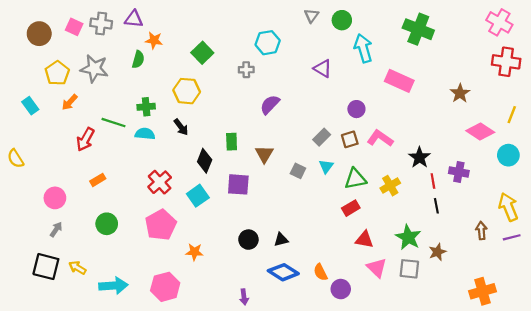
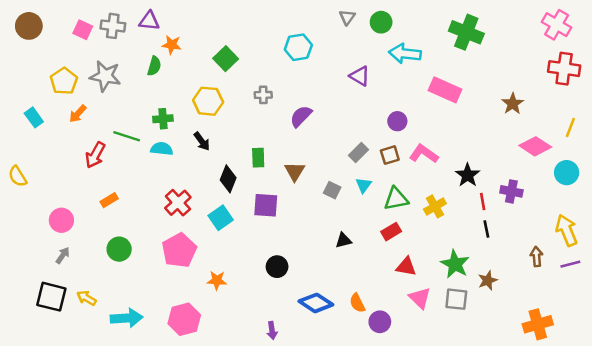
brown circle: (39, 34) -> (29, 26), moved
cyan arrow: (363, 48) -> (405, 54), turned -68
gray cross: (246, 70) -> (263, 95), moved
black triangle: (281, 240) -> (343, 240), moved

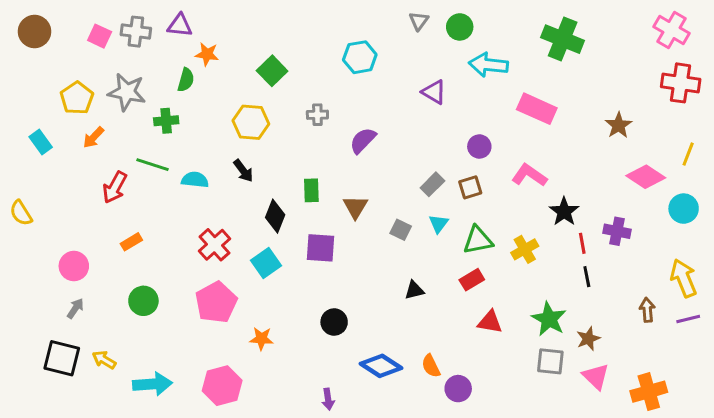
green cross: (163, 119) -> (166, 121), moved
pink L-shape: (424, 154) -> (529, 175), moved
pink triangle: (420, 298) -> (596, 376), moved

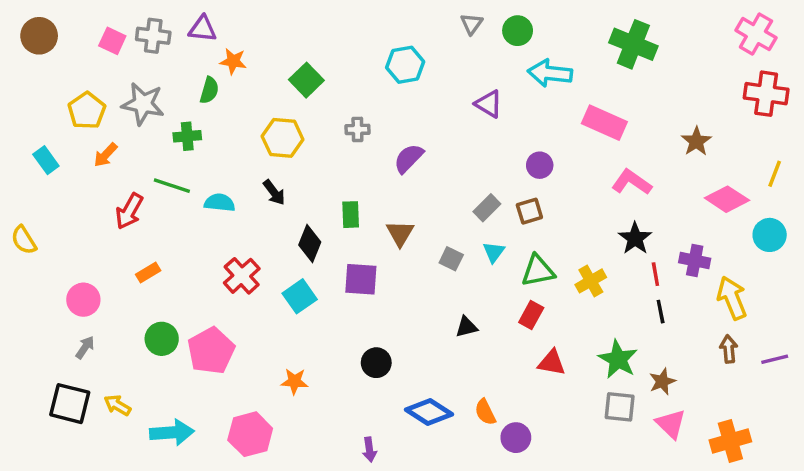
pink L-shape: (529, 175) -> (632, 182), moved
yellow arrow: (684, 278) -> (732, 298), moved
red rectangle: (472, 280) -> (531, 315), turned -30
pink pentagon: (216, 302) -> (211, 351), moved

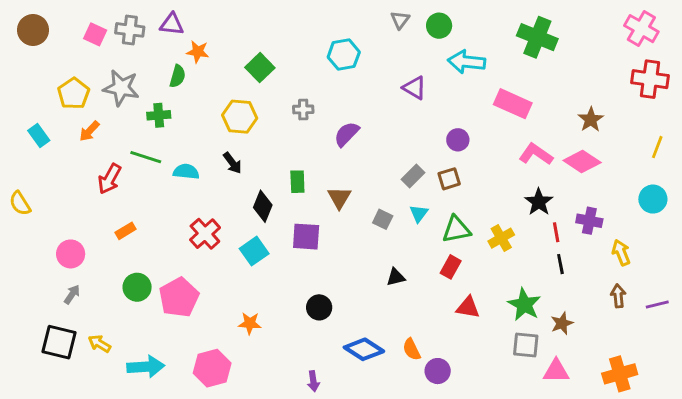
pink diamond: (727, 199) -> (582, 161), moved
yellow arrow: (732, 298) -> (621, 253), size x0.7
pink triangle: (671, 424) -> (556, 371), moved, turned -44

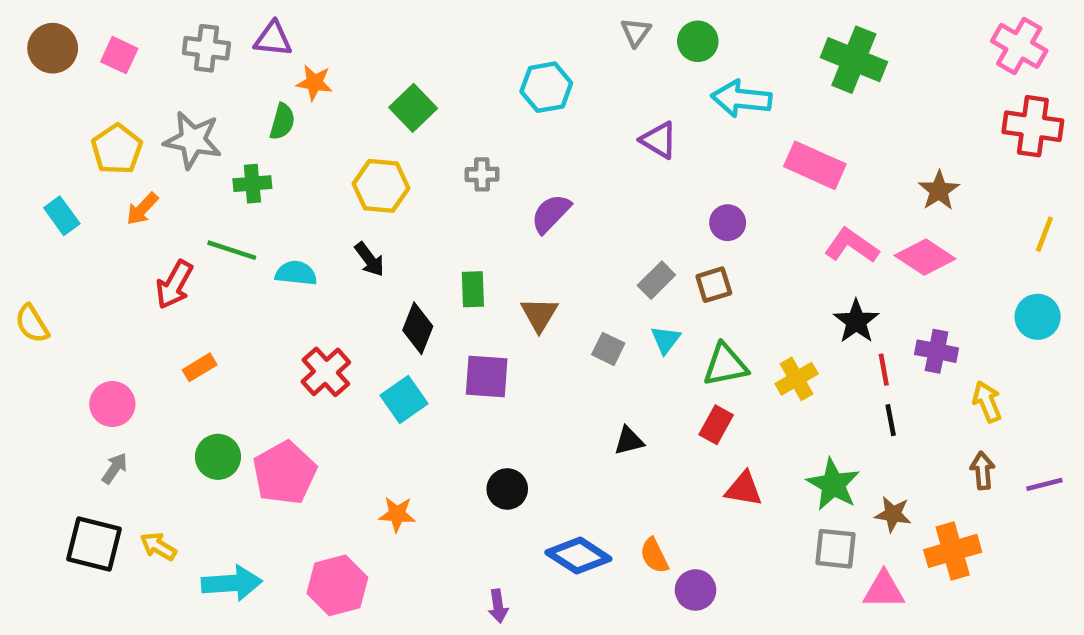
pink square: (95, 34) -> (119, 55), moved
brown star: (562, 323) -> (893, 514), turned 30
orange cross: (620, 374) -> (953, 551), moved

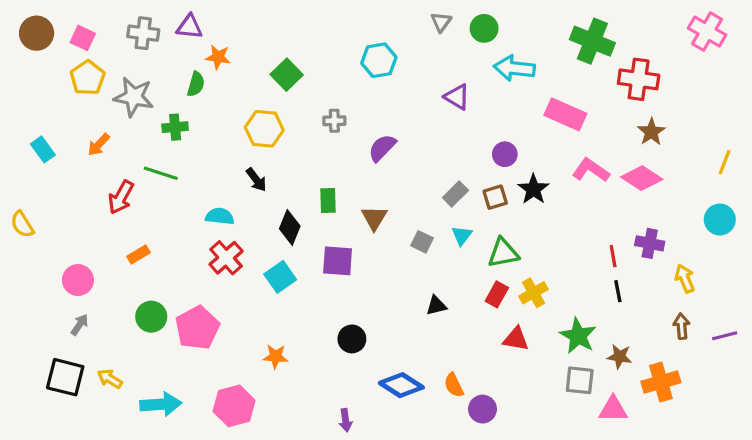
red cross: (1033, 126) -> (639, 79), moved
yellow pentagon: (117, 149) -> (87, 78), moved
cyan semicircle: (296, 273) -> (220, 216), moved
black star: (856, 321) -> (533, 189), moved
yellow cross: (797, 379) -> (533, 293), moved

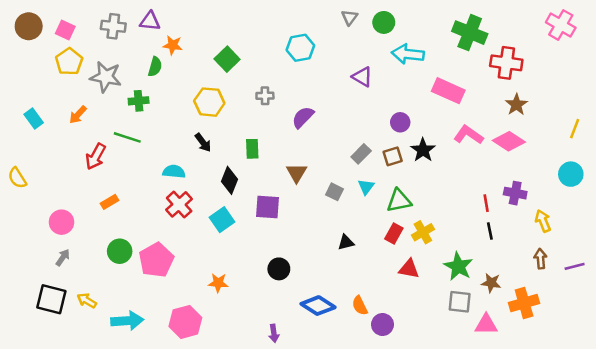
green rectangle: (328, 200) -> (252, 149), moved

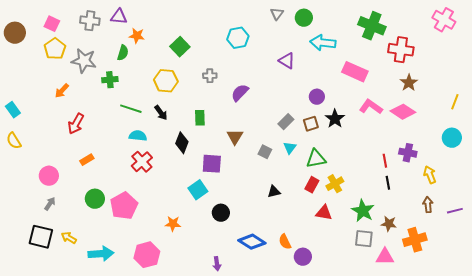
brown circle: (29, 26) -> (15, 33), moved
cyan rectangle: (34, 119) -> (13, 110), moved
green line: (127, 137) -> (131, 109), moved
cyan square: (222, 220) -> (198, 190), moved

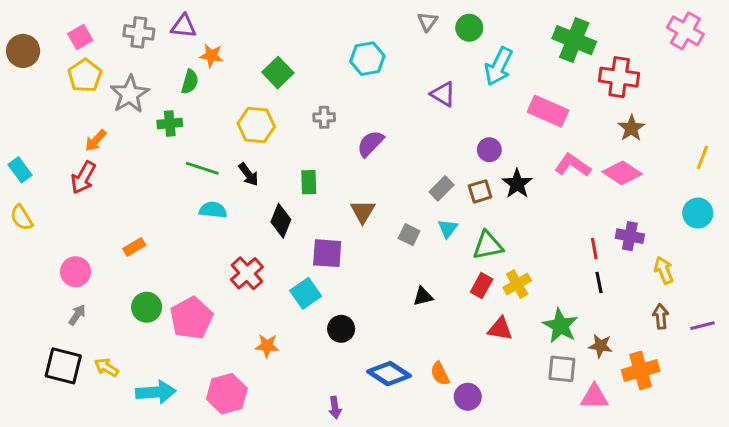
pink square: (52, 24) -> (80, 37), turned 35
cyan arrow: (323, 43) -> (499, 66), turned -70
gray star: (84, 61) -> (130, 94), turned 30
red arrow: (76, 124) -> (83, 178), moved
red cross: (142, 162) -> (247, 273), moved

